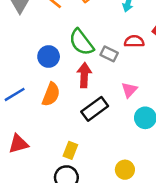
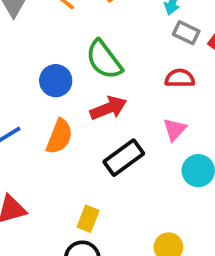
red semicircle: (134, 41) -> (180, 78), moved
gray rectangle: (109, 54) -> (186, 33), moved
red arrow: (84, 75) -> (108, 108), turned 65

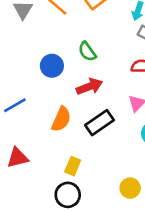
green semicircle: (104, 60) -> (87, 51), size x0.7
orange semicircle: (59, 136) -> (61, 119), moved

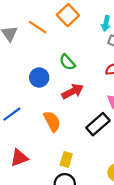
orange semicircle: (61, 119) -> (52, 121), turned -45
black rectangle: (100, 123) -> (98, 124), moved

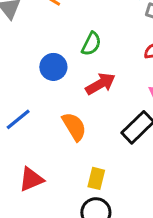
green semicircle: (67, 62) -> (91, 44), turned -108

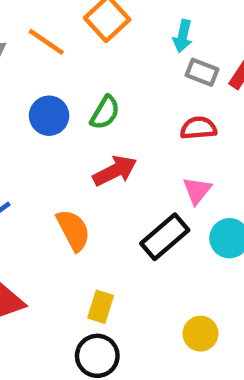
blue circle: (53, 67) -> (49, 116), moved

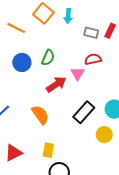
cyan arrow: (183, 36) -> (68, 16), moved
pink triangle: (197, 191) -> (77, 74), moved
yellow rectangle: (101, 307) -> (48, 150), moved
yellow circle: (201, 334) -> (104, 135), moved

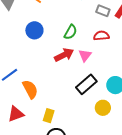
green semicircle: (48, 58) -> (70, 32), moved
pink triangle: (77, 74) -> (85, 55), moved
orange semicircle: (40, 115) -> (30, 89), moved

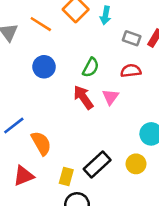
red arrow: (64, 55) -> (83, 97), turned -96
black rectangle: (86, 84) -> (97, 164), moved

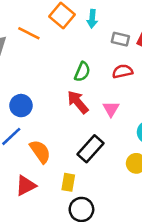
blue circle: (44, 67) -> (21, 106), moved
pink triangle: (110, 97) -> (111, 109), moved
black rectangle: (97, 164) -> (91, 149), moved

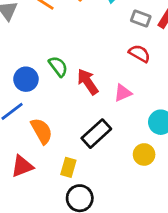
red semicircle: (123, 71) -> (139, 54), turned 36
green semicircle: (82, 72) -> (58, 66), moved, turned -66
pink triangle: (111, 109) -> (123, 93), turned 30

